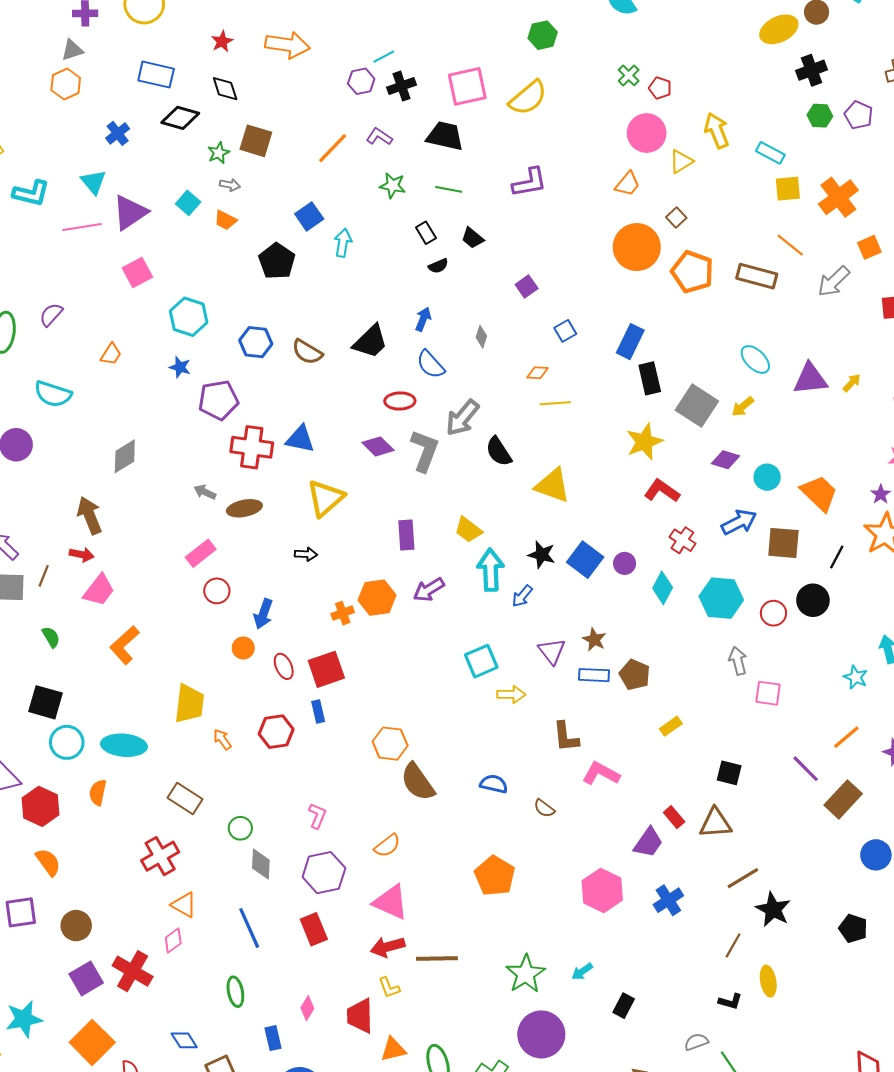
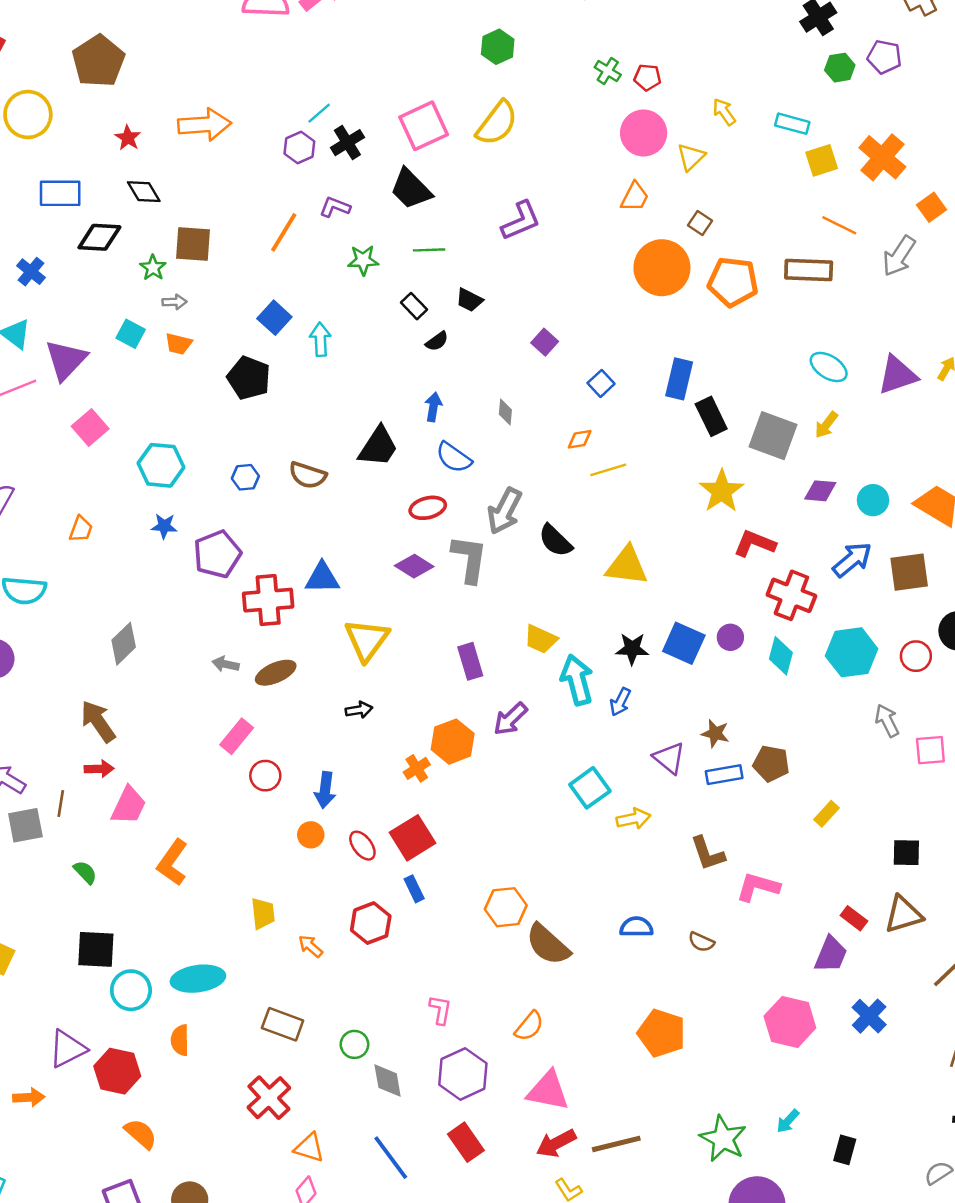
yellow arrow: (717, 130) -> (724, 112), size x0.7
black trapezoid: (445, 136) -> (411, 189), turned -135
blue hexagon: (256, 342) -> (245, 477), size x0.7
red cross: (682, 540) -> (791, 595), size x1.5
yellow trapezoid: (189, 704) -> (263, 914), size x0.7

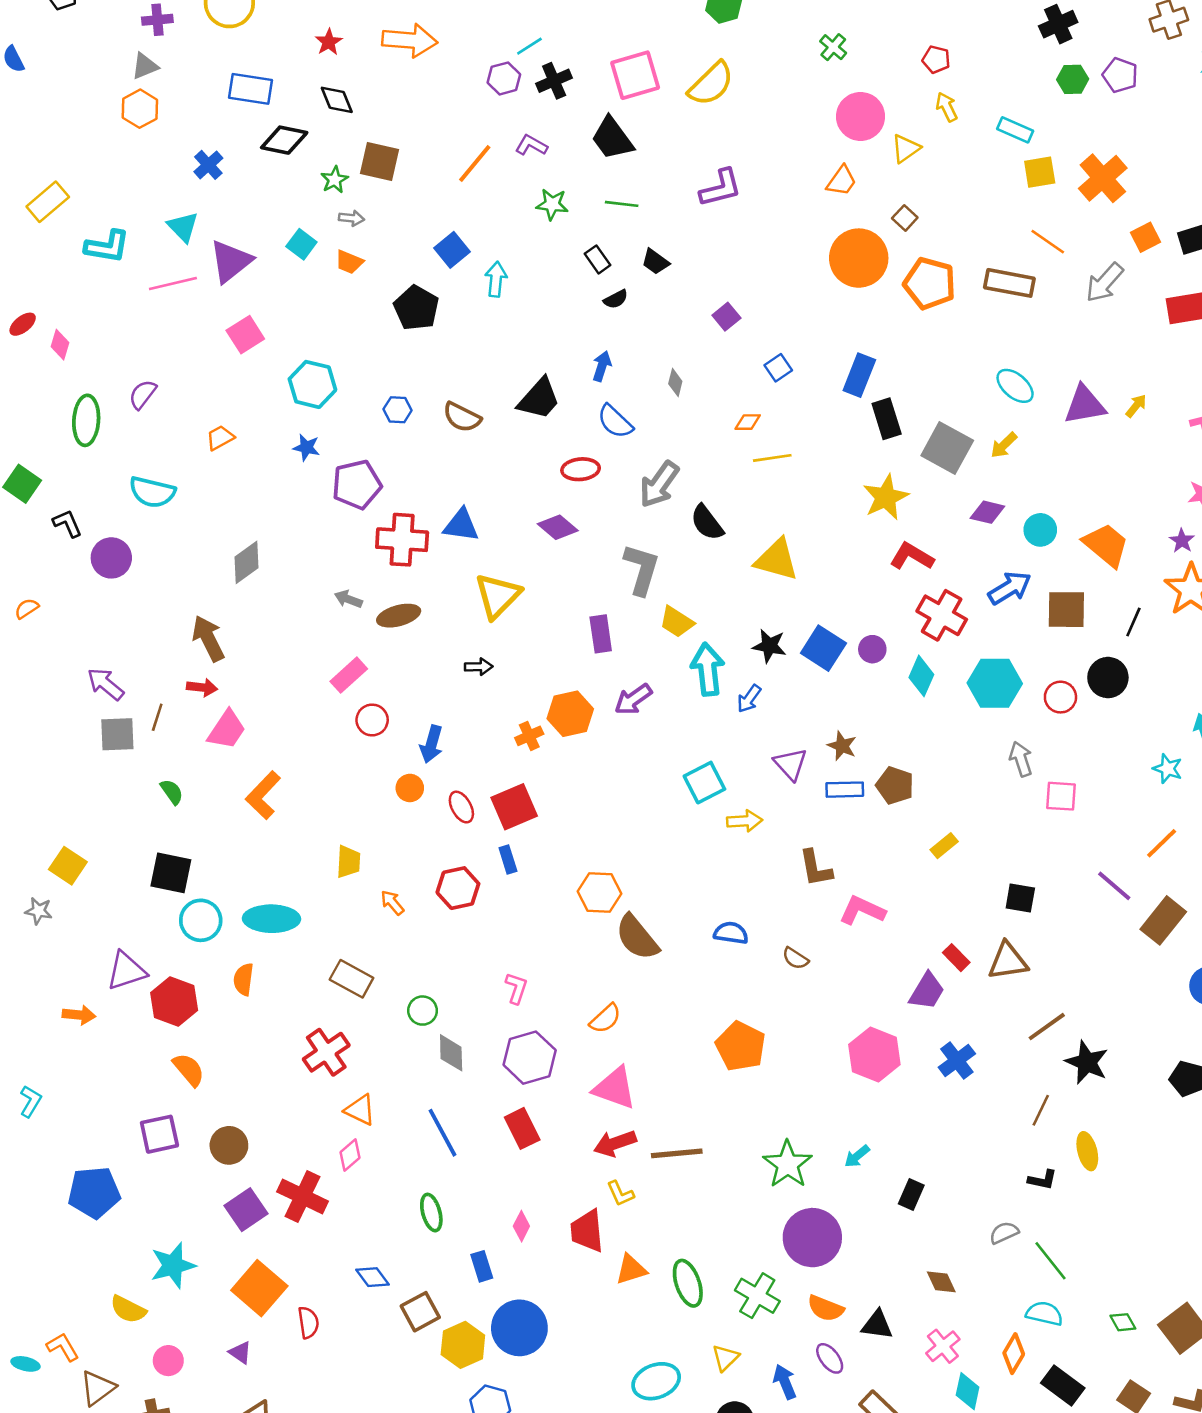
red pentagon: (647, 77) -> (936, 59), moved
orange trapezoid: (81, 529) -> (220, 438), turned -148
gray L-shape: (469, 559) -> (642, 569), moved

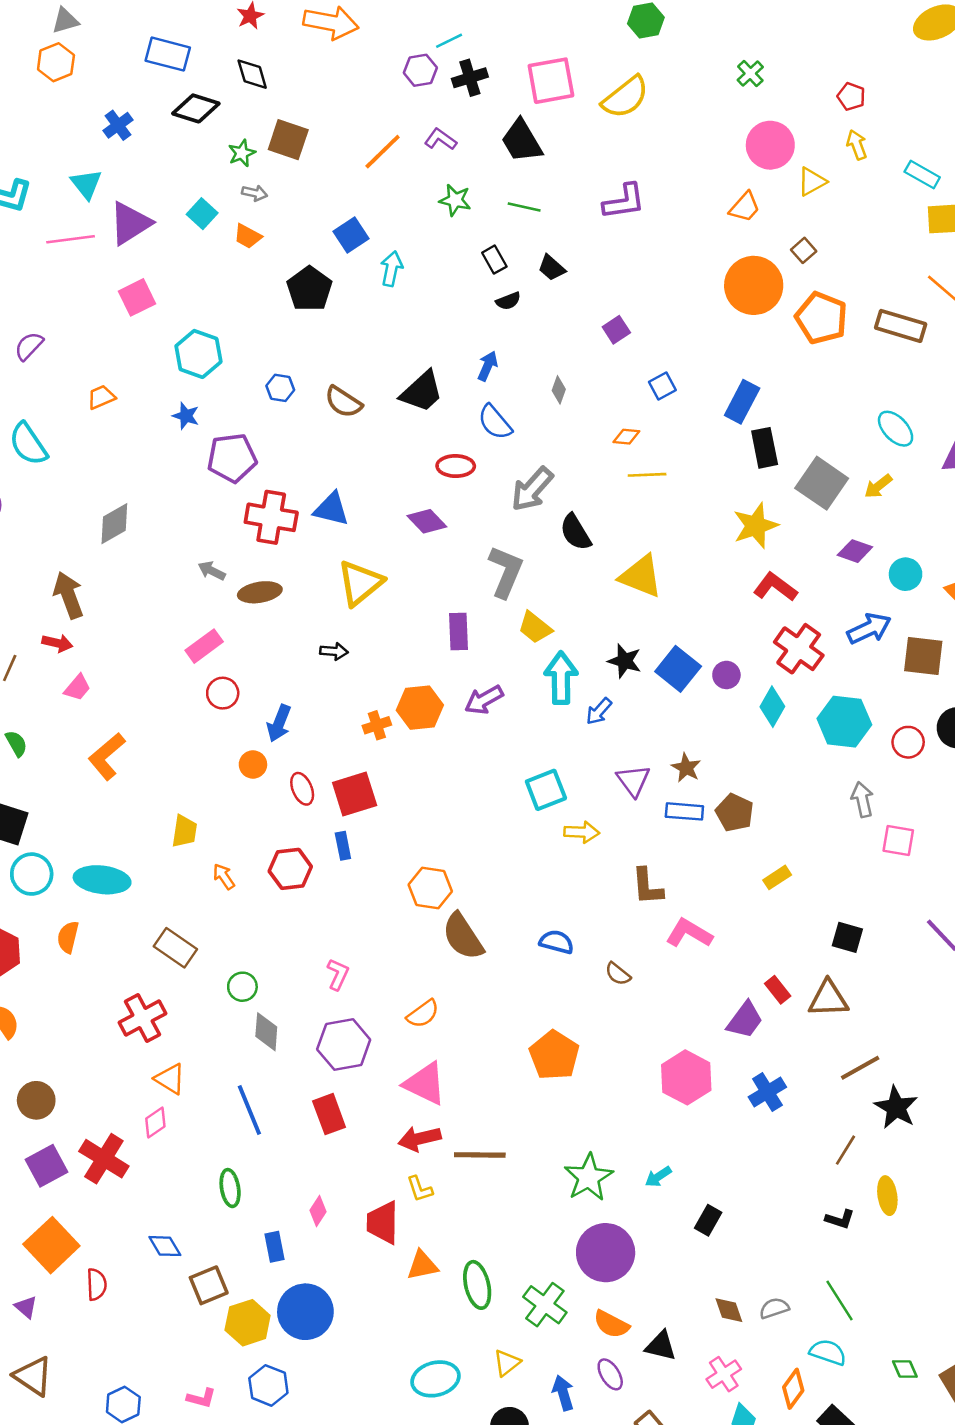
cyan semicircle: (152, 492) -> (28, 444), turned 36
pink trapezoid: (227, 730) -> (77, 688), size x0.7
gray semicircle: (1004, 1233) -> (774, 1308), moved

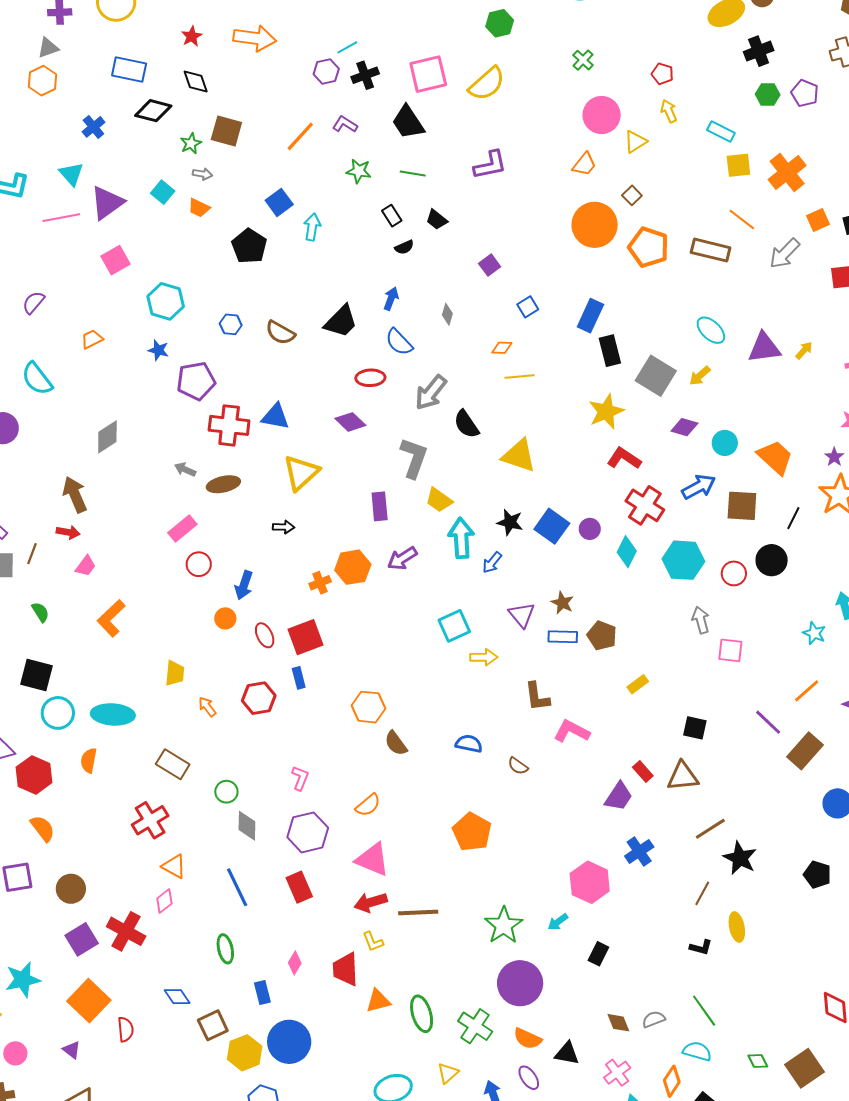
brown semicircle: (463, 936) -> (396, 743), size x0.7
pink hexagon: (686, 1077) -> (590, 882), moved

